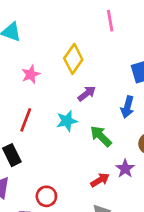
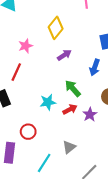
pink star: (31, 74) -> (25, 46), moved
cyan star: (67, 121) -> (48, 102), moved
red arrow: (100, 180) -> (70, 109), moved

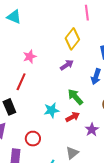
yellow diamond: (56, 28) -> (72, 39), moved
purple star: (90, 114) -> (92, 130), moved

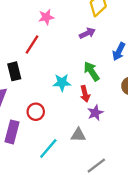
red arrow: (73, 117) -> (85, 94), turned 96
purple star: (92, 130) -> (95, 113), moved
gray triangle: (72, 153) -> (78, 135), turned 32

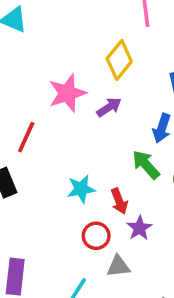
pink star: (46, 17) -> (67, 93), moved, size x1.5
green arrow: (92, 71) -> (146, 165), moved
red circle: (36, 112) -> (96, 236), moved

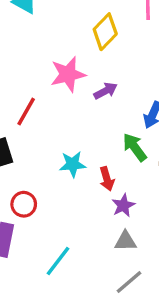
yellow diamond: (119, 60) -> (105, 32), moved
red circle: (96, 236) -> (24, 204), moved
gray triangle: (118, 266) -> (125, 241), moved

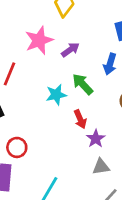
green arrow: (135, 147) -> (83, 84), moved
cyan star: (73, 164) -> (56, 95), moved

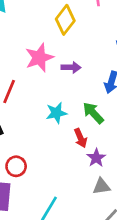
purple arrow: (70, 50) -> (71, 67), turned 36
green arrow: (83, 84) -> (93, 113), moved

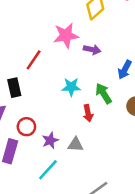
purple star: (96, 158) -> (50, 140), moved
gray triangle: (101, 186) -> (75, 145), moved

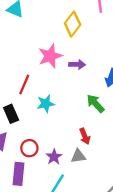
cyan star: (71, 87) -> (46, 104), moved
red arrow: (88, 113) -> (85, 136), moved

